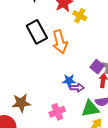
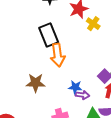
orange arrow: (60, 42) -> (58, 55), moved
brown star: (21, 103) -> (36, 83), moved

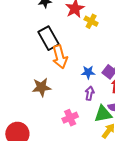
blue star: (75, 87) -> (88, 72), moved
purple arrow: (83, 95) -> (90, 93), turned -80

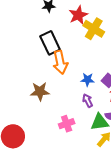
yellow cross: (91, 21) -> (94, 29), size x1.5
purple arrow: (90, 93) -> (88, 101), turned -40

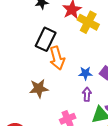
black rectangle: (50, 43) -> (46, 39), turned 55
purple arrow: (88, 101) -> (87, 94), turned 32

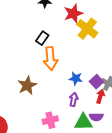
black rectangle: (46, 39) -> (42, 38), size x0.6
brown star: (39, 88) -> (27, 85), turned -30

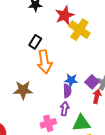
brown star: (27, 85) -> (23, 90), turned 30
purple arrow: (74, 99) -> (65, 109), moved
purple semicircle: (96, 117) -> (67, 91), moved, turned -88

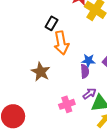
brown star: (23, 90) -> (41, 72), turned 30
purple arrow: (65, 109) -> (89, 94), moved, turned 48

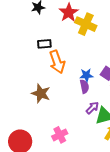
black rectangle: (51, 23) -> (44, 44), turned 64
pink cross: (67, 104) -> (60, 135), moved

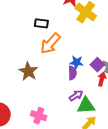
orange arrow: (57, 62) -> (50, 43), turned 50
pink cross: (60, 135) -> (39, 116), turned 35

